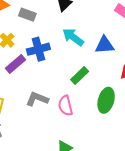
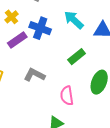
blue cross: (38, 49) -> (40, 28), turned 30
pink semicircle: (65, 106) -> (67, 96), moved

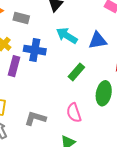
purple rectangle: (17, 40) -> (14, 66), turned -30
gray L-shape: (34, 75) -> (35, 118), moved

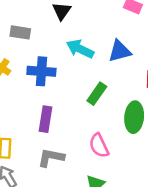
purple rectangle: (14, 66) -> (46, 119), moved

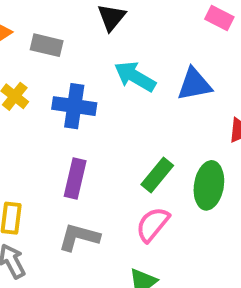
green rectangle: (97, 94) -> (157, 175), moved
pink semicircle: (99, 146) -> (153, 224), turned 60

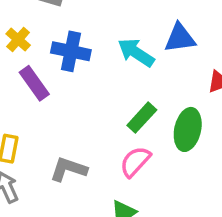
cyan arrow: (135, 77) -> (136, 53), moved
purple rectangle: (75, 179) -> (34, 83), moved, turned -52

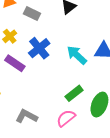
blue cross: (71, 51) -> (39, 48), turned 30
purple rectangle: (34, 83) -> (15, 63), turned -30

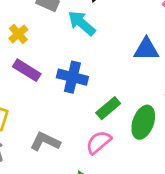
blue cross: (39, 48) -> (72, 77), moved, turned -35
cyan arrow: (77, 55) -> (82, 23), moved

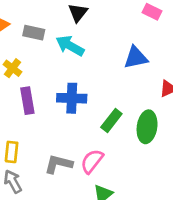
purple rectangle: (27, 70) -> (27, 101), turned 60
pink semicircle: (99, 142) -> (92, 161), moved

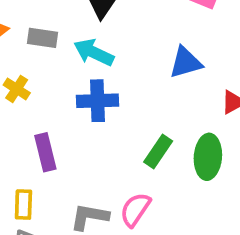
blue cross: (72, 98) -> (98, 101), moved
purple rectangle: (27, 101) -> (45, 152), moved

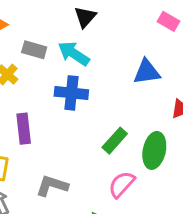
gray rectangle: (43, 38) -> (34, 50), moved
pink semicircle: (135, 210) -> (122, 184), moved

